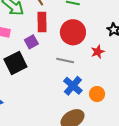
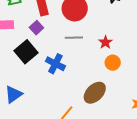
red star: (98, 52) -> (105, 42), moved
blue cross: (73, 86) -> (55, 64), moved

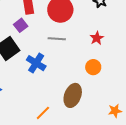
red star: (105, 42) -> (97, 38), moved
brown ellipse: (95, 93) -> (73, 95), turned -30

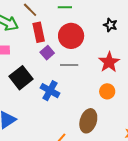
purple square: (21, 25) -> (47, 53), moved
red star: (97, 38) -> (109, 62), size x1.5

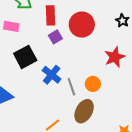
gray line: (69, 65) -> (71, 87), moved, turned 60
orange circle: (107, 91) -> (93, 84), moved

